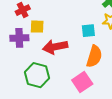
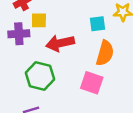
pink square: (82, 82) -> (92, 83), turned -36

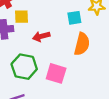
red arrow: (60, 43) -> (41, 36), size x0.7
pink square: (92, 83) -> (56, 73), moved

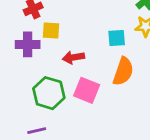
pink square: (56, 73) -> (87, 90), moved

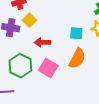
yellow square: (51, 31) -> (29, 20), turned 32

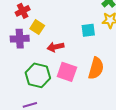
orange semicircle: (77, 58) -> (96, 68), moved

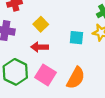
yellow square: (37, 27) -> (41, 24), moved

